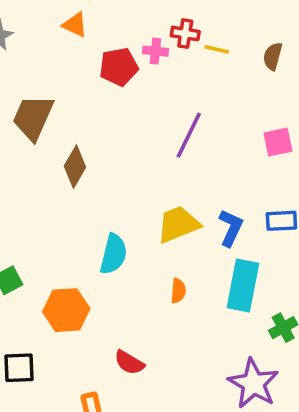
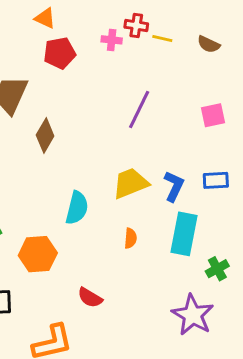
brown semicircle: (273, 56) -> (209, 44), turned -80
red pentagon: (119, 67) -> (60, 53), moved

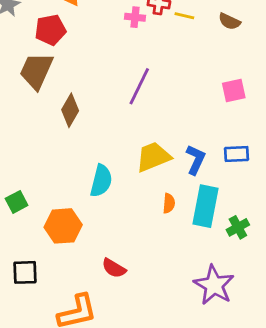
red pentagon: (60, 53) -> (50, 30), moved
purple line: (139, 109) -> (139, 86), moved
orange semicircle: (130, 238) -> (169, 203), moved
green cross: (217, 269) -> (238, 227), moved

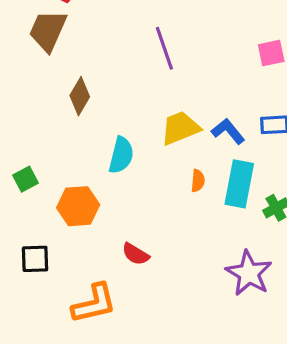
purple line: (139, 86) -> (164, 48), turned -45
brown diamond: (70, 110) -> (80, 96), moved
blue L-shape: (196, 160) -> (228, 131), turned -64

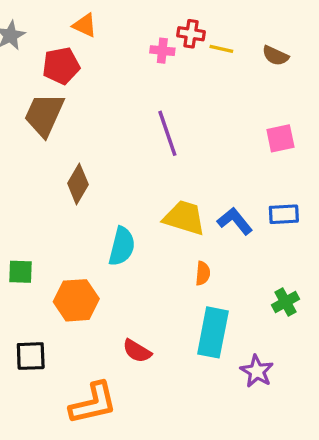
yellow trapezoid: (180, 128) -> (184, 218), turned 39
green square: (25, 179) -> (21, 272), turned 30
cyan rectangle: (239, 184) -> (213, 332), moved
purple star: (249, 273) -> (257, 371), size x0.7

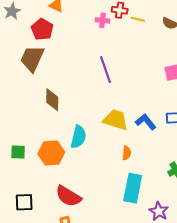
red pentagon: (61, 66) -> (42, 29), turned -30
brown diamond: (78, 184) -> (52, 100), turned -30
orange hexagon: (76, 300) -> (51, 153), moved
red semicircle: (137, 351) -> (68, 196), moved, size x1.5

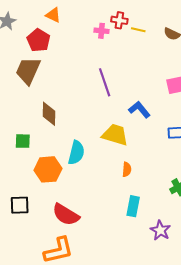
blue L-shape: (146, 122) -> (139, 110), moved
green square: (18, 152) -> (23, 141), moved
cyan rectangle: (133, 188) -> (133, 206), size x0.7
black square: (24, 202) -> (20, 205), moved

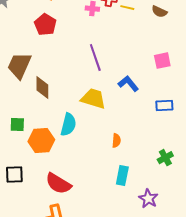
red pentagon: (38, 40) -> (45, 25), moved
brown trapezoid: (28, 71) -> (19, 66), moved
yellow trapezoid: (115, 135) -> (93, 99), moved
green square: (23, 141) -> (17, 125), moved

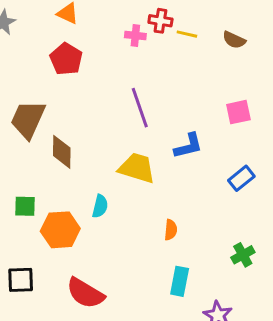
blue L-shape: (128, 84) -> (188, 146), turned 115
blue rectangle: (164, 106) -> (241, 178), turned -36
cyan semicircle: (68, 125) -> (100, 206), size x0.7

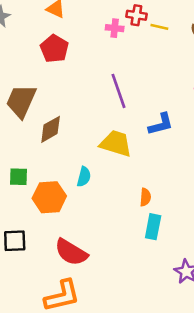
brown diamond: (62, 152) -> (51, 129), turned 60
cyan rectangle: (180, 281) -> (153, 227), moved

